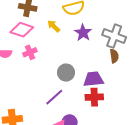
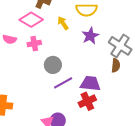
gray circle: (66, 73) -> (53, 65), moved
purple line: (54, 97) -> (63, 83), moved
red cross: (94, 97) -> (87, 101), turned -36

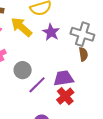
yellow arrow: (63, 23) -> (21, 27), size x1.6

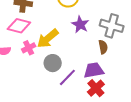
yellow arrow: (21, 27) -> (48, 38), moved, turned -80
brown semicircle: (83, 54) -> (103, 47), moved

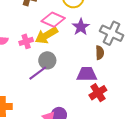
pink diamond: (19, 26) -> (53, 20), moved
purple line: (67, 77) -> (38, 73), moved
red cross: (96, 88) -> (98, 93), moved

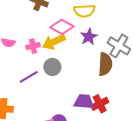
brown semicircle: (100, 53) -> (105, 64), size x1.6
purple line: (38, 73) -> (29, 77), moved
purple trapezoid: (87, 74) -> (84, 102), moved

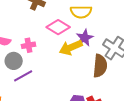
yellow arrow: (54, 42) -> (71, 48), moved
gray circle: (52, 67) -> (14, 61), moved

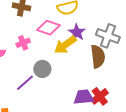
pink cross: (29, 45) -> (23, 43), moved
gray circle: (14, 61) -> (42, 69), moved

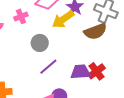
brown semicircle: (98, 56) -> (95, 31), turned 75
purple line: (25, 83) -> (48, 67), moved

